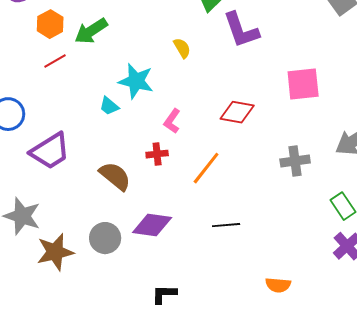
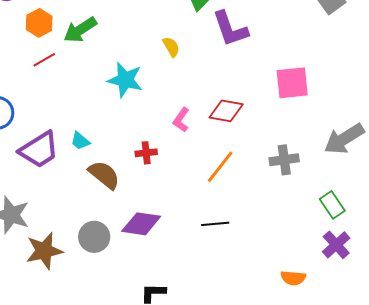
cyan trapezoid: (109, 106) -> (80, 141), moved
pink L-shape: (172, 121) -> (181, 120), moved
orange line: (206, 168) -> (220, 167), moved
orange semicircle: (278, 285) -> (293, 278), moved

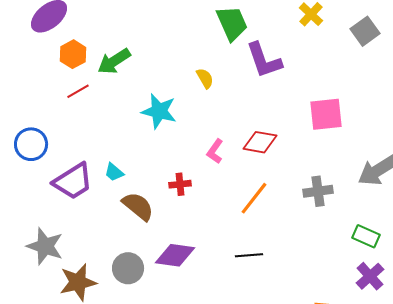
green rectangle: (332, 205) -> (366, 236), turned -32

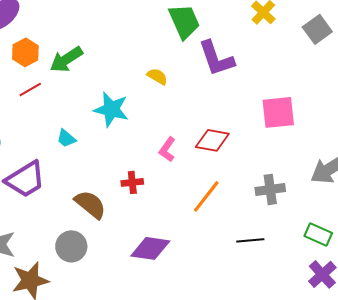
yellow semicircle: (205, 78) -> (157, 76), turned -30
cyan trapezoid: (114, 172) -> (66, 138), moved
purple diamond: (175, 255) -> (150, 248), moved
black line: (249, 255) -> (250, 240), moved
gray circle: (128, 268) -> (71, 246), moved

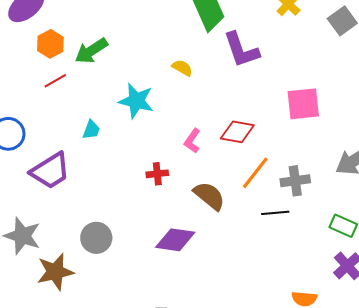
cyan trapezoid: (66, 138) -> (91, 130), turned -110
orange line: (206, 196) -> (255, 173), moved
brown semicircle: (90, 204) -> (209, 196), moved
black line: (250, 240) -> (275, 213), moved

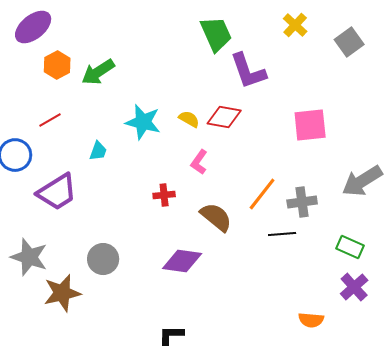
yellow semicircle: (182, 68) -> (189, 119), moved
red line: (55, 81) -> (50, 120), moved
red diamond: (237, 132) -> (224, 117), moved

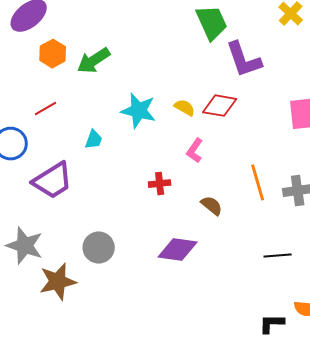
orange line: (262, 194) -> (258, 183), turned -54
brown semicircle: (216, 217) -> (212, 206), size x0.7
black line: (282, 234) -> (278, 256), moved
black L-shape: (171, 335) -> (272, 324), moved

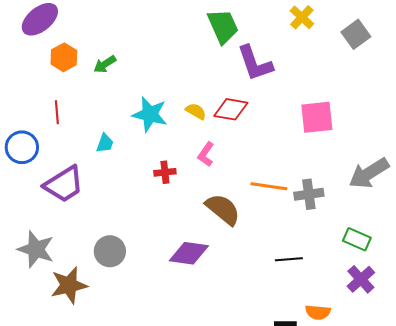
green arrow: (94, 61) -> (105, 64), size x0.7
red line: (46, 109) -> (57, 112), turned -65
orange line: (258, 183) -> (269, 186), turned -66
red cross: (160, 184) -> (165, 172), moved
brown semicircle: (212, 206) -> (223, 209), size x1.6

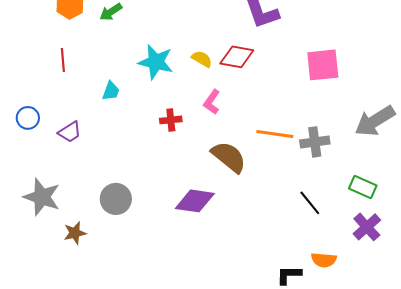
blue circle: (22, 147) -> (28, 118), moved, size x0.7
purple trapezoid: (64, 184) -> (70, 132), size x0.6
black line: (289, 259) -> (310, 203), moved, turned 56
brown star: (69, 285) -> (75, 233), size x0.6

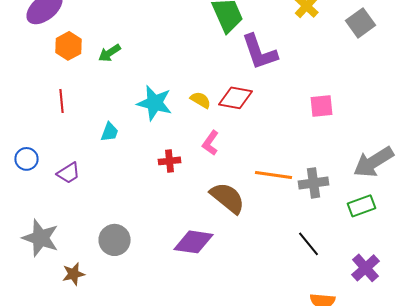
pink square: (323, 65) -> (322, 106), size x0.7
green rectangle: (363, 187) -> (362, 206), moved, turned -44

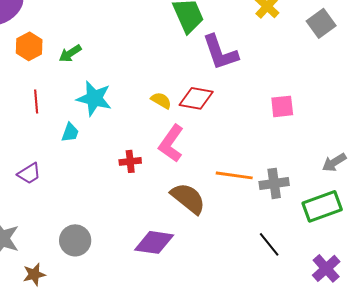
red line: (62, 101) -> (36, 101), moved
cyan star: (154, 103) -> (94, 98), moved
pink L-shape: (210, 143) -> (171, 143), size x1.5
gray arrow: (374, 162) -> (334, 162), size x0.6
green rectangle: (362, 206) -> (322, 206), size x1.4

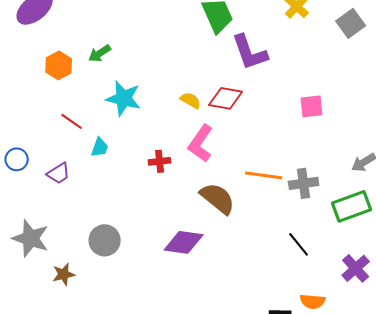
orange hexagon: (29, 46) -> (59, 65), moved
red line: (36, 101) -> (72, 121), moved, turned -50
cyan trapezoid: (70, 132) -> (100, 147), moved

